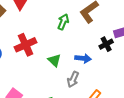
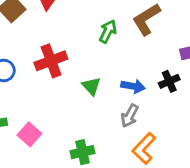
black cross: (106, 44) -> (169, 81), moved
gray arrow: (73, 79) -> (130, 116), moved

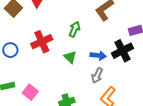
green arrow: (108, 31) -> (74, 29), moved
black cross: (169, 81) -> (122, 51), size x1.5

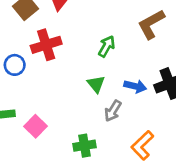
red cross: (42, 42) -> (46, 45), moved
gray arrow: (97, 75) -> (113, 111), moved

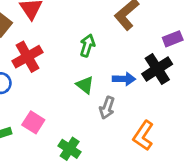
pink square: (36, 126) -> (33, 122), moved
green cross: (84, 146) -> (70, 149), moved, turned -35

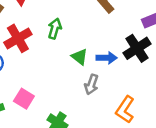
green arrow: (87, 45) -> (55, 29), moved
green triangle: (85, 85) -> (80, 57), moved

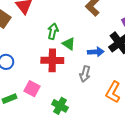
red cross: (18, 38) -> (52, 60), moved, turned 35
green triangle: (80, 57) -> (69, 44), moved

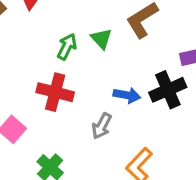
green triangle: (69, 44) -> (101, 39), moved

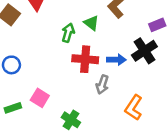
red cross: (55, 92) -> (85, 59), moved

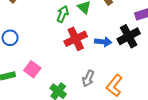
red cross: (85, 59) -> (76, 39), turned -35
gray arrow: (102, 84) -> (88, 78), moved

